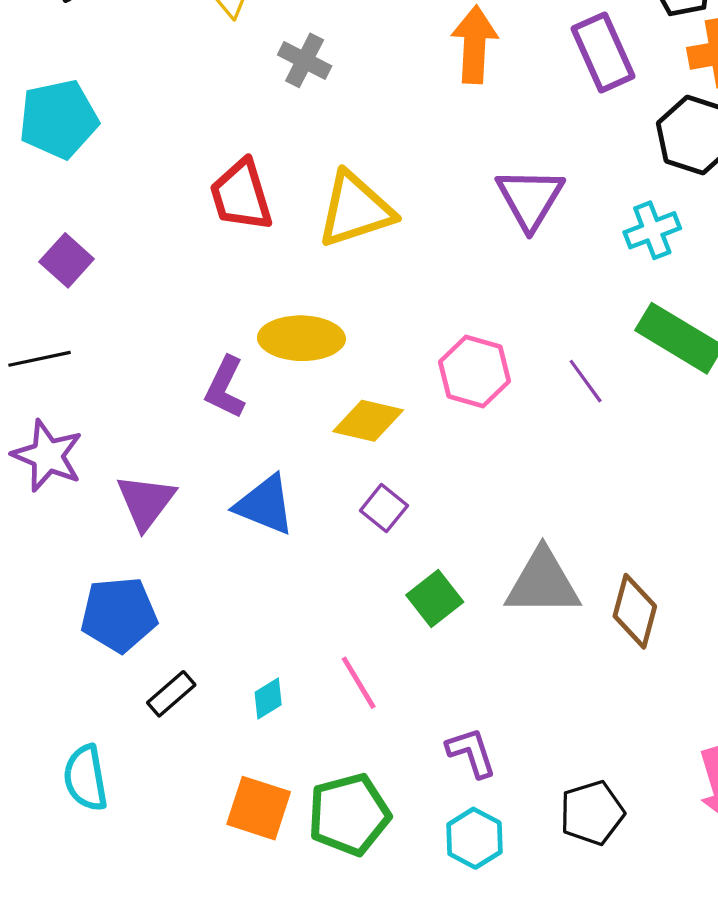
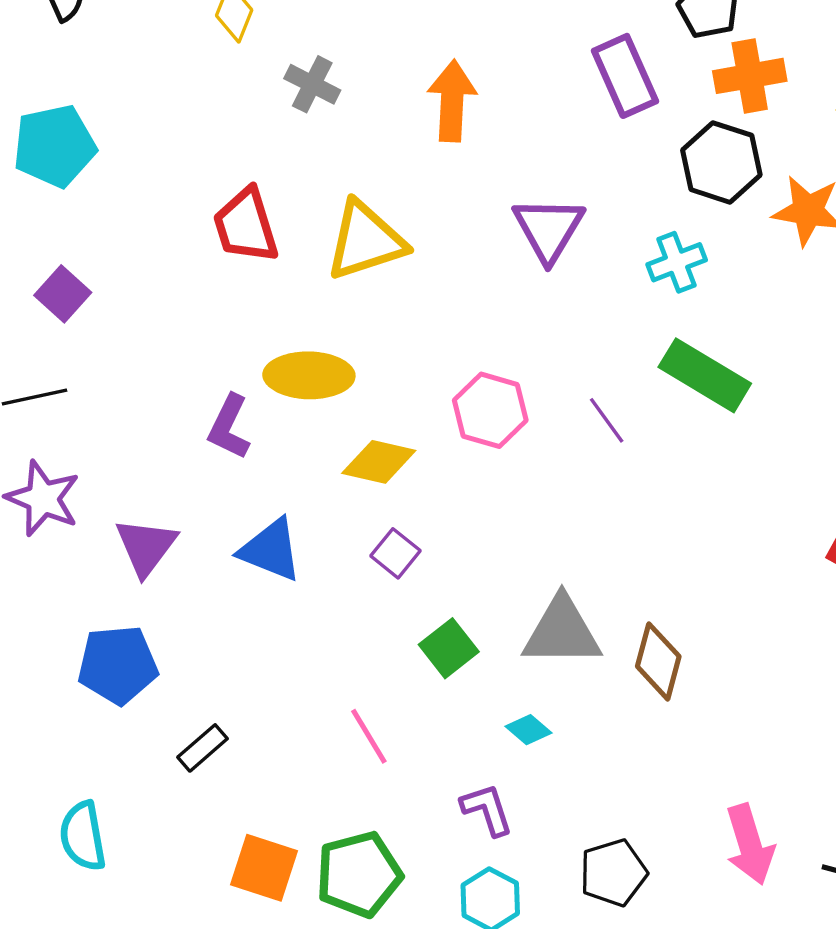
orange arrow: (474, 45) -> (452, 101), moved
black rectangle: (171, 694) -> (203, 748), moved
cyan diamond: (268, 699) -> (529, 730), moved, turned 72

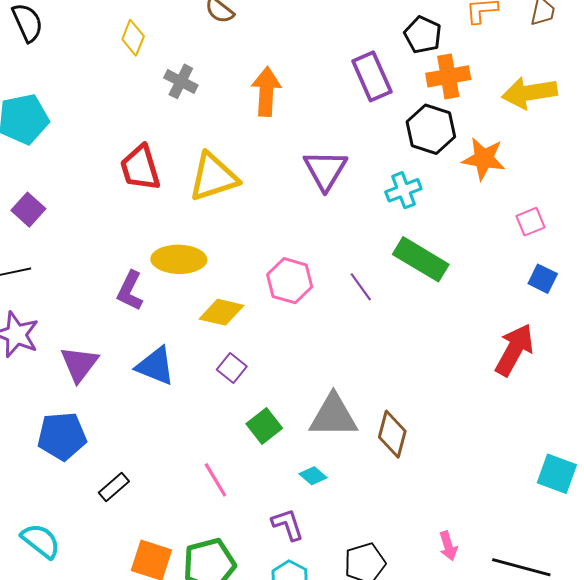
cyan semicircle: (83, 836) -> (41, 541), turned 138
pink arrow: (750, 844) -> (448, 546), size x0.6

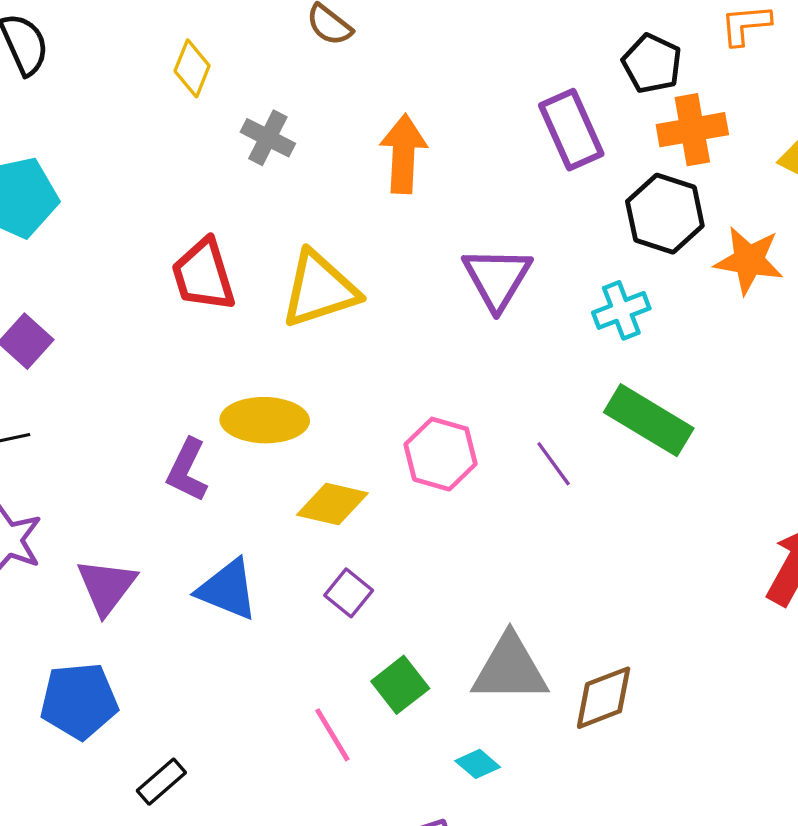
brown diamond: (392, 434) -> (604, 698), turned 54
pink line: (215, 480) -> (332, 735), moved

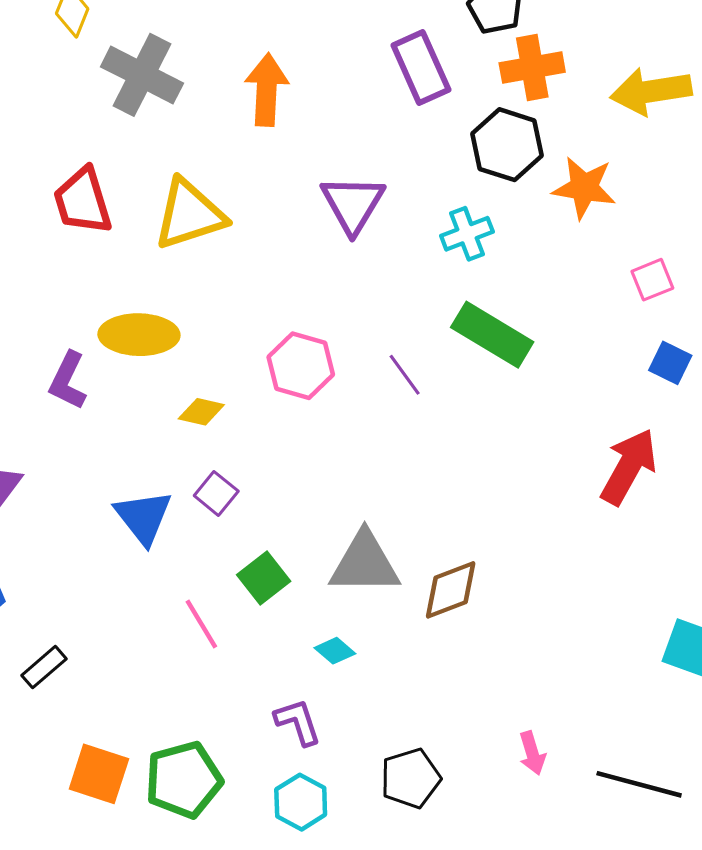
gray cross: (268, 138) -> (142, 75), size x1.6
yellow diamond: (332, 504) -> (201, 412), size x0.7
blue triangle: (228, 590) -> (143, 517), moved, turned 30

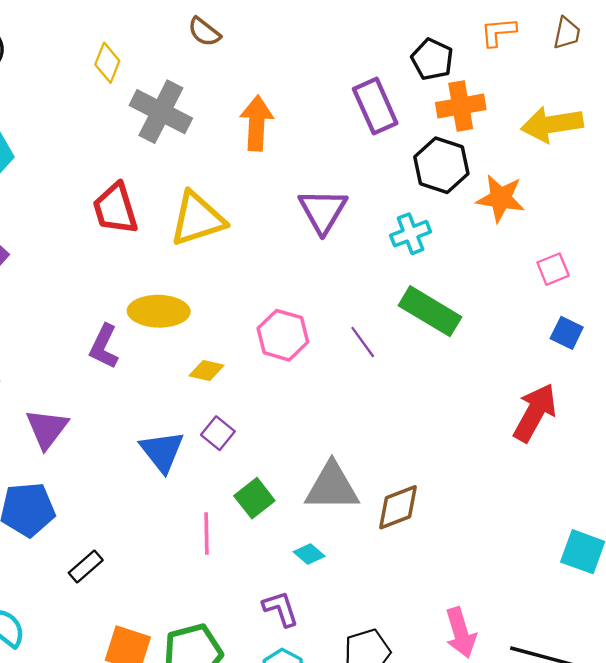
pink line: (201, 624) -> (207, 533), turned 30
pink arrow: (532, 753) -> (461, 633), size x1.5

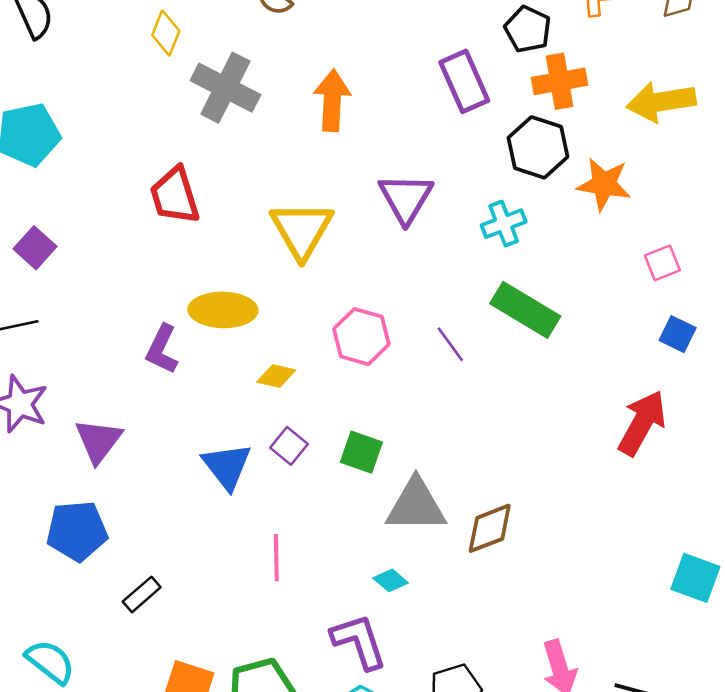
yellow triangle: (197, 219) -> (302, 230), moved, turned -42
green square: (254, 498) -> (361, 452), moved, turned -33
purple L-shape: (281, 609) -> (359, 641), size x1.4

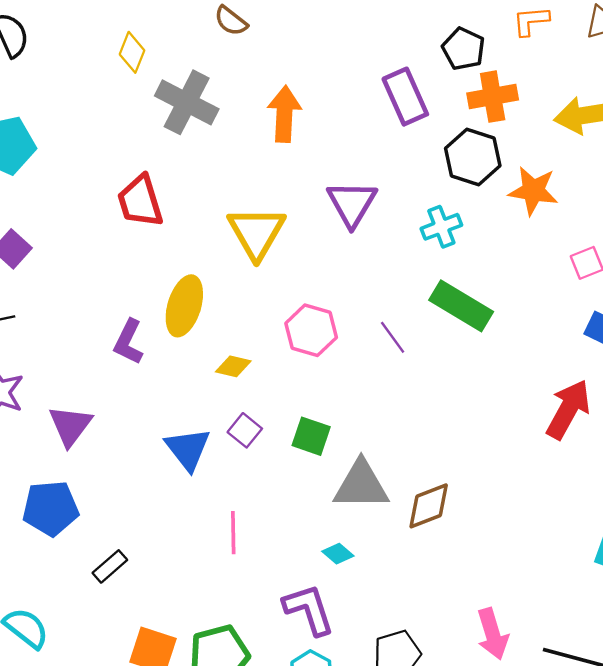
yellow ellipse: (223, 310) -> (184, 306), turned -74

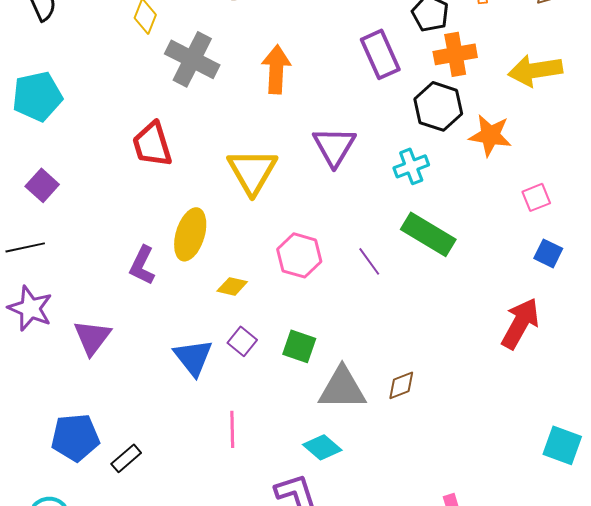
brown diamond: (429, 506) -> (401, 385), moved, size x0.7
blue pentagon: (51, 508) -> (75, 437), moved
cyan diamond: (338, 554) -> (322, 447), size x1.4

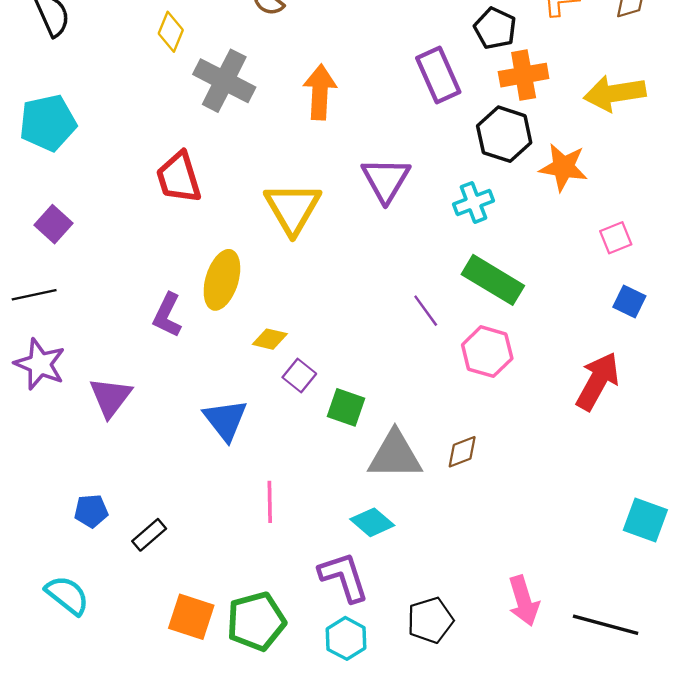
pink hexagon: (299, 255) -> (487, 352), moved
purple square: (242, 341) -> (299, 375), moved
blue pentagon: (75, 437) -> (91, 511), size x0.6

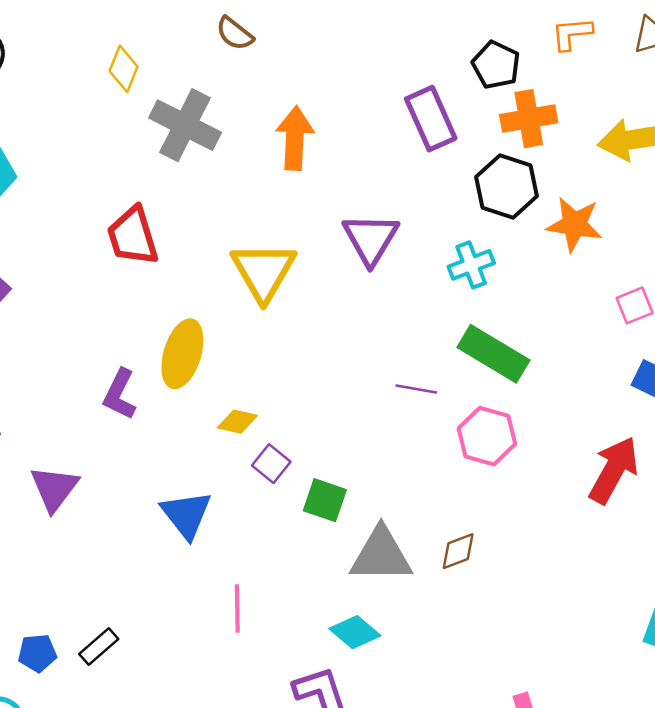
purple line: (426, 311) -> (416, 389), turned -44
blue pentagon: (91, 511) -> (37, 653), moved

